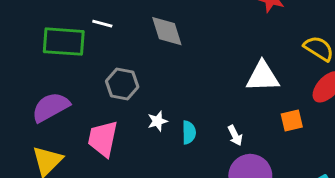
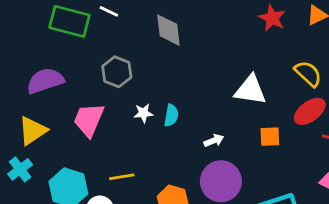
cyan semicircle: (189, 132) -> (171, 115), moved
white arrow: (235, 135) -> (214, 141), turned -96

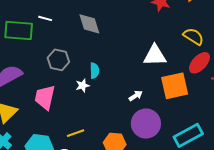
cyan semicircle: (171, 115) -> (94, 71), moved
orange square: (270, 137) -> (175, 86), size x1.8

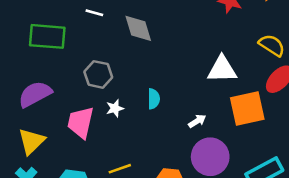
white line: (45, 18) -> (94, 13), moved
cyan semicircle: (94, 71) -> (154, 99), moved
white star: (83, 86) -> (115, 108), moved

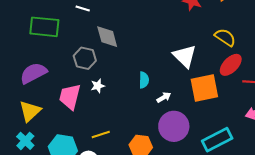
gray diamond: (138, 28) -> (107, 37), moved
white triangle: (222, 69) -> (185, 56), turned 45
cyan semicircle: (154, 99) -> (144, 80), moved

